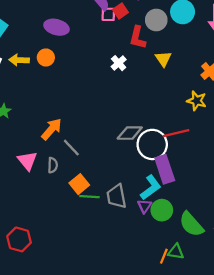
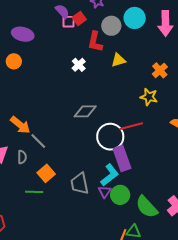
yellow triangle: (163, 59) -> (118, 60), turned 49
orange arrow: (51, 129) -> (20, 125), turned 90
gray diamond: (130, 133) -> (85, 111), moved
green line: (89, 197) -> (34, 192), moved

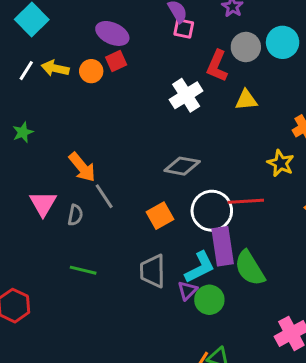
red square: (79, 18) -> (116, 61), moved
white cross: (79, 65) -> (186, 95), size x1.5
orange square: (46, 173) -> (160, 216), moved
green semicircle: (147, 207) -> (250, 268), moved

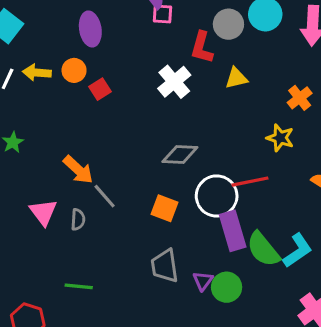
purple ellipse: (112, 33) -> (90, 29), turned 64
red square: (116, 61) -> (100, 89), moved
orange square: (160, 216) -> (164, 208), turned -32
cyan L-shape: (200, 267) -> (298, 250), moved
green line: (83, 270) -> (79, 286), moved

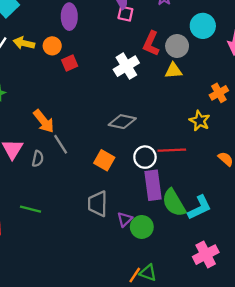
gray circle: (228, 24) -> (177, 46), moved
white circle: (217, 196) -> (145, 157), size x0.7

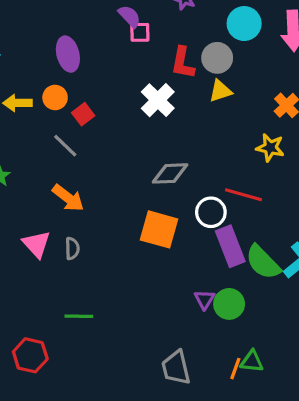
gray line: (61, 144) -> (65, 146), moved
red line: (172, 150) -> (243, 195), turned 32
orange square: (104, 160) -> (159, 229), size x1.4
gray trapezoid: (98, 204) -> (176, 368), moved

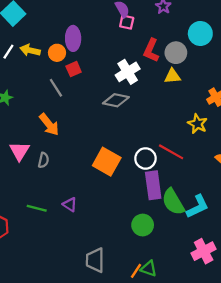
purple ellipse: (68, 54) -> (73, 38), moved
gray diamond: (170, 173) -> (116, 100), moved
purple triangle: (204, 300) -> (70, 205), moved, turned -42

